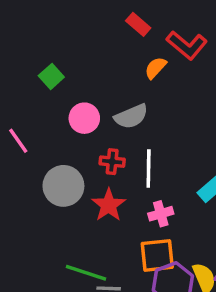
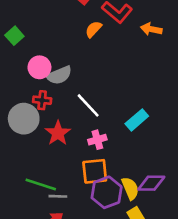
gray semicircle: (131, 116) -> (59, 75), moved
red cross: (112, 162) -> (42, 100), moved
white line: (149, 169) -> (88, 105), turned -44

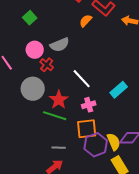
green square: (14, 36) -> (30, 18), moved
pink circle: (39, 67) -> (35, 50), moved
gray semicircle: (59, 75) -> (60, 45), moved
red cross: (42, 100) -> (47, 65), moved, turned 32
green line: (41, 184) -> (55, 116), moved

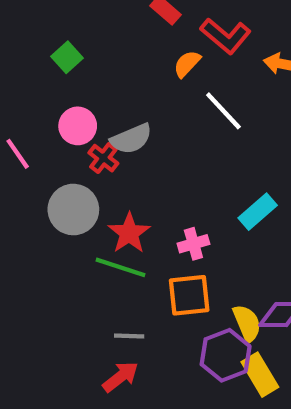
gray semicircle: (60, 45) -> (131, 139), moved
white line: (82, 79) -> (223, 111), moved
purple hexagon: (96, 145) -> (226, 355), moved

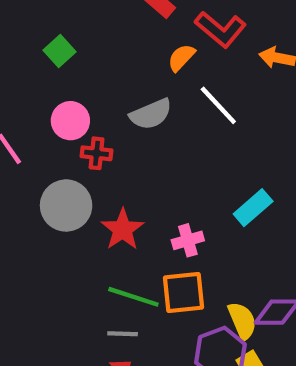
gray semicircle: (131, 139) -> (151, 114), moved
red cross: (103, 158) -> (97, 153), turned -32
green line: (121, 267) -> (133, 297), moved

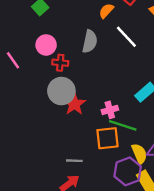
gray semicircle: (151, 114) -> (90, 41), turned -55
gray circle: (66, 205) -> (61, 91), moved
green line: (133, 297) -> (123, 125), moved

